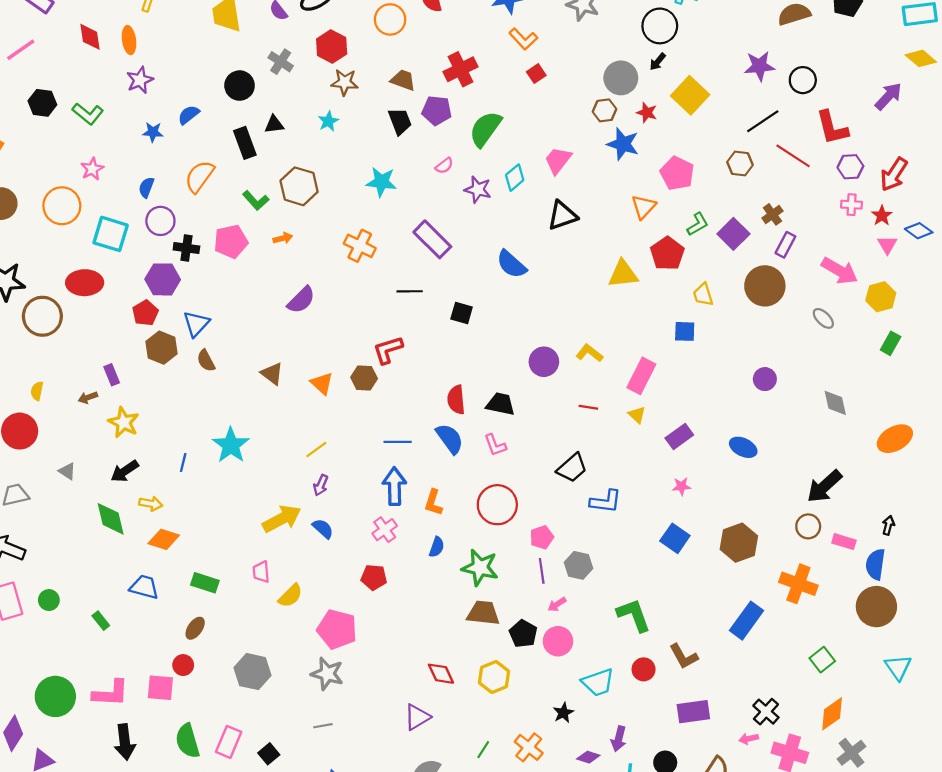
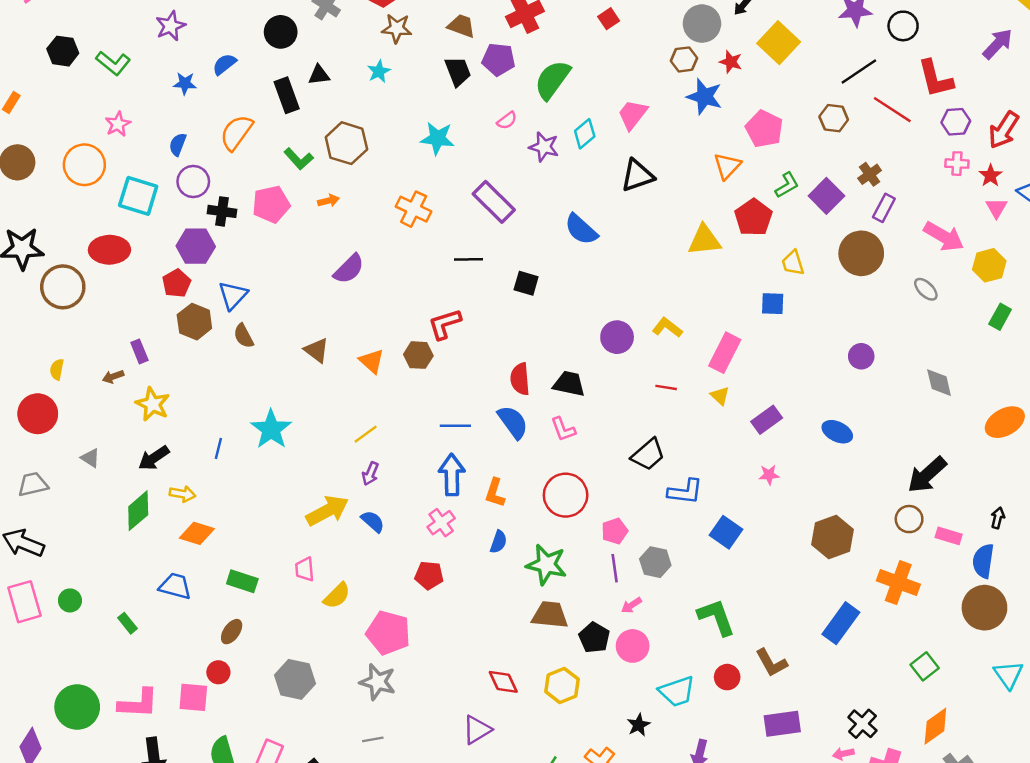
green diamond: (111, 519) -> (138, 511), turned 63
blue square: (675, 538) -> (726, 532), moved

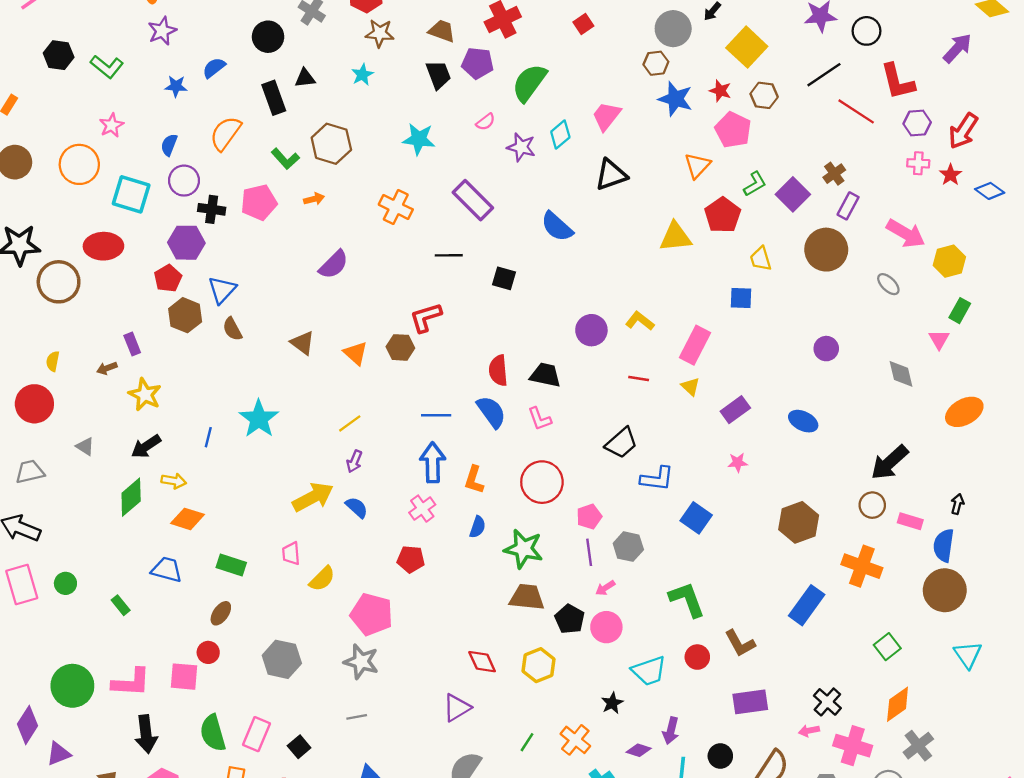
red star: (731, 62) -> (720, 91), moved
brown hexagon: (834, 118) -> (764, 95), moved
pink triangle: (996, 208) -> (939, 339), moved

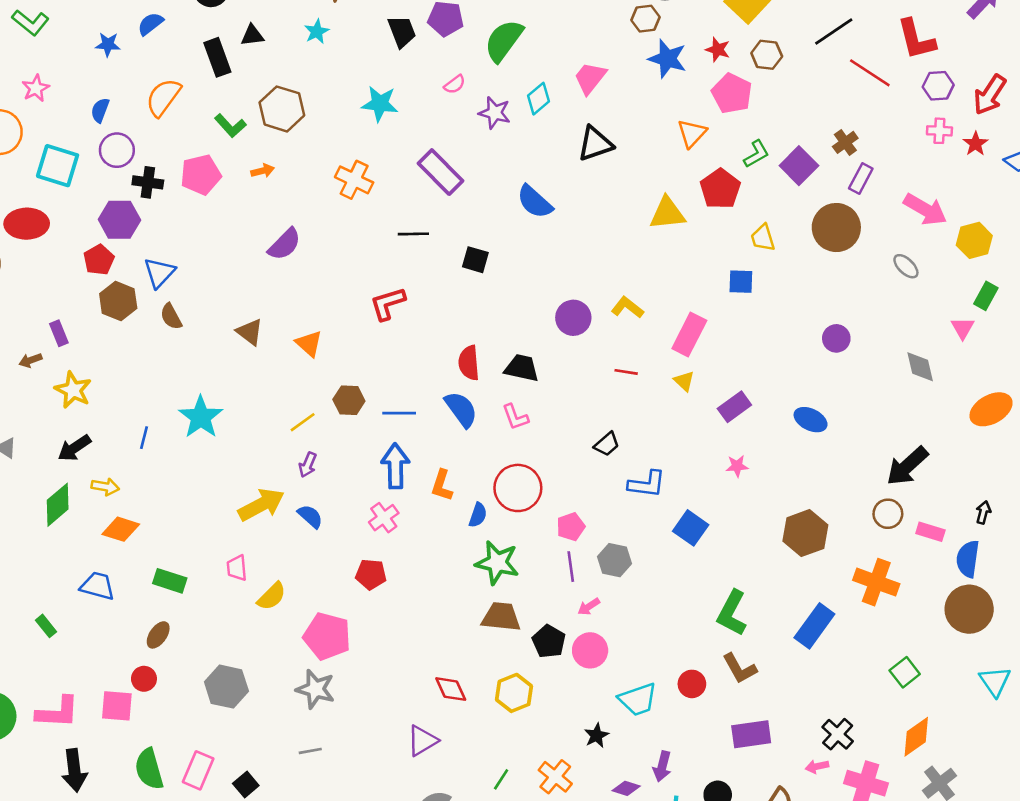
brown hexagon: (400, 347) -> (349, 400), moved
black trapezoid: (621, 443) -> (607, 444), size x0.7
blue semicircle: (477, 527) -> (478, 515), moved
green L-shape: (687, 599) -> (732, 613), moved, turned -132

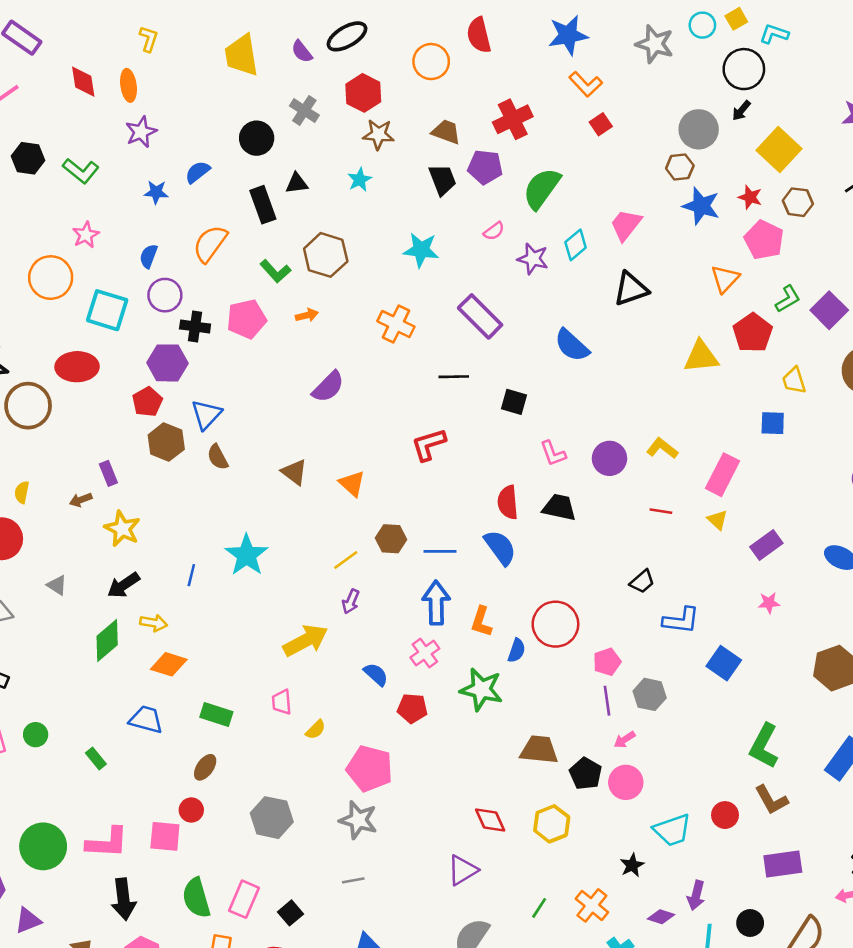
pink L-shape: (515, 417) -> (553, 453), moved
blue semicircle: (310, 516) -> (376, 674), moved
green star: (497, 563) -> (481, 689), moved
yellow semicircle: (272, 596) -> (316, 730), size x0.7

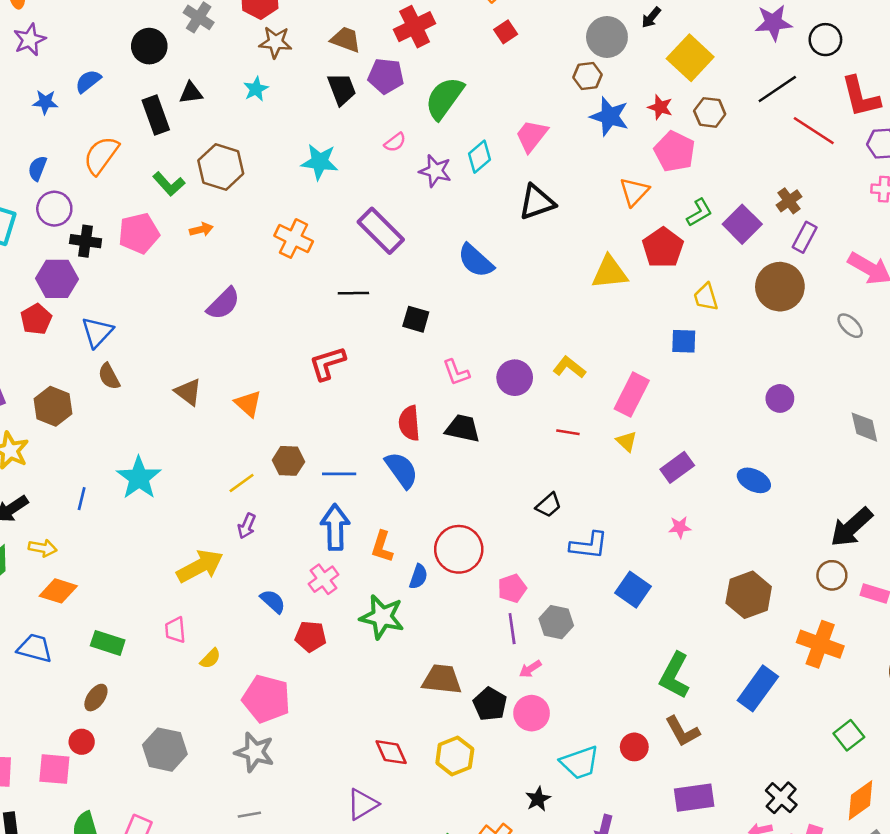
brown hexagon: (166, 442) -> (53, 406), moved

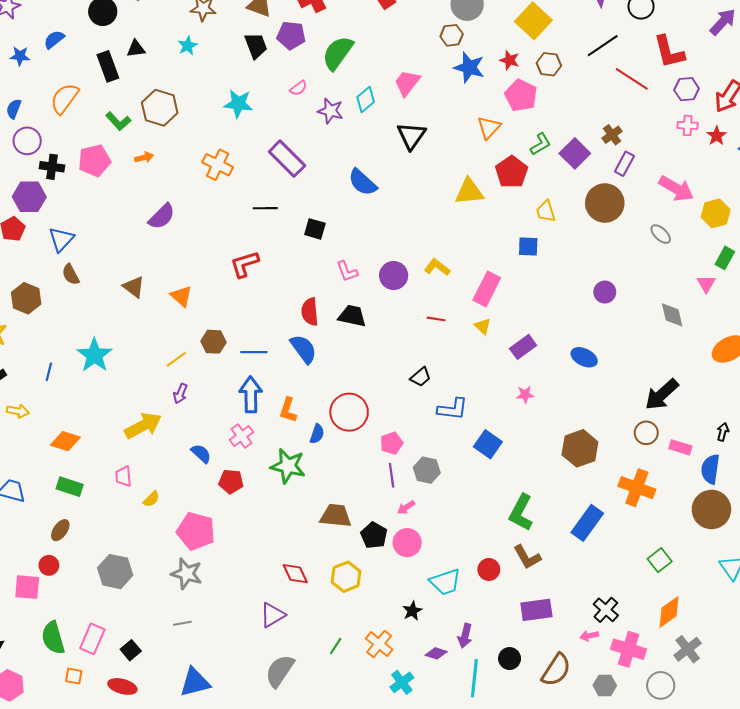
black triangle: (537, 202) -> (411, 136), turned -36
orange diamond: (58, 591) -> (65, 441), moved

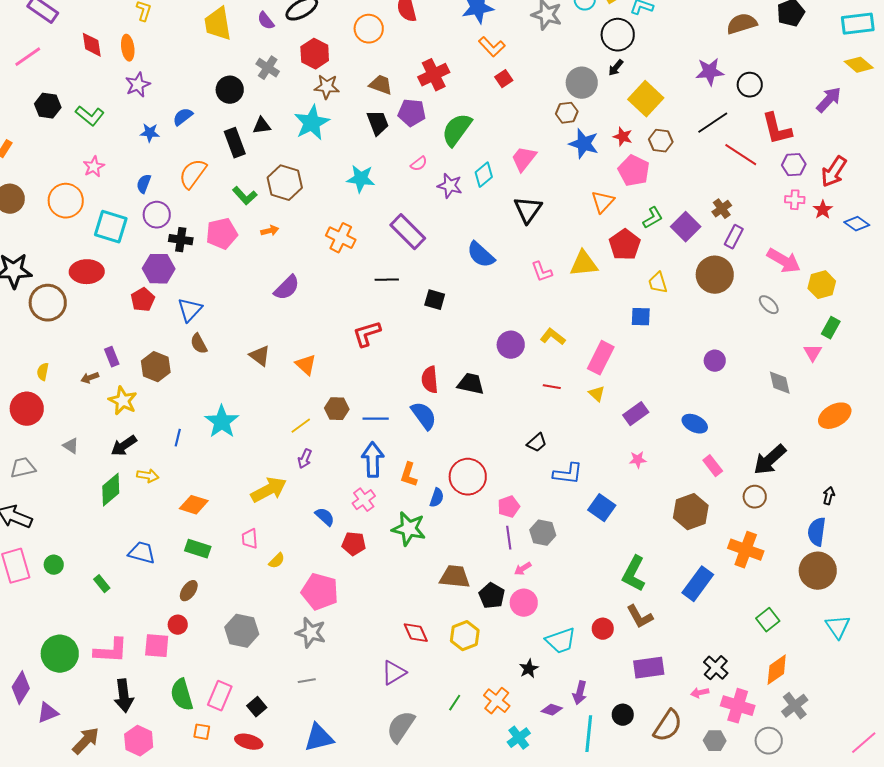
cyan star: (188, 46) -> (312, 123), size x1.8
pink L-shape: (347, 271) -> (542, 272), moved
pink rectangle: (680, 447) -> (713, 466), moved, turned 35

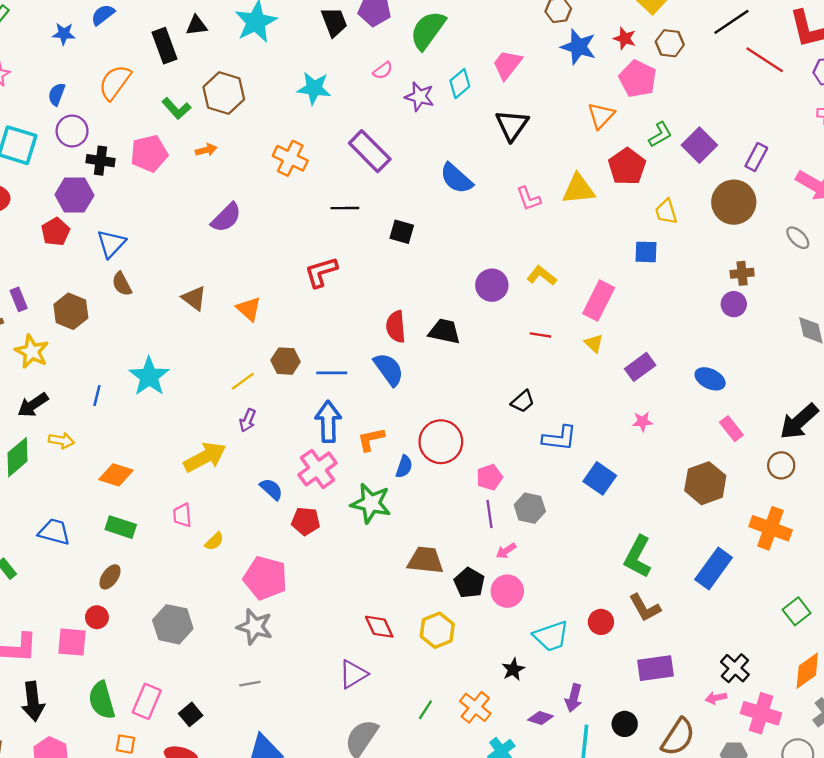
brown cross: (722, 209) -> (742, 273), moved, turned 30
orange L-shape: (409, 475) -> (371, 439), turned 60
pink cross: (364, 500) -> (318, 469), size x1.4

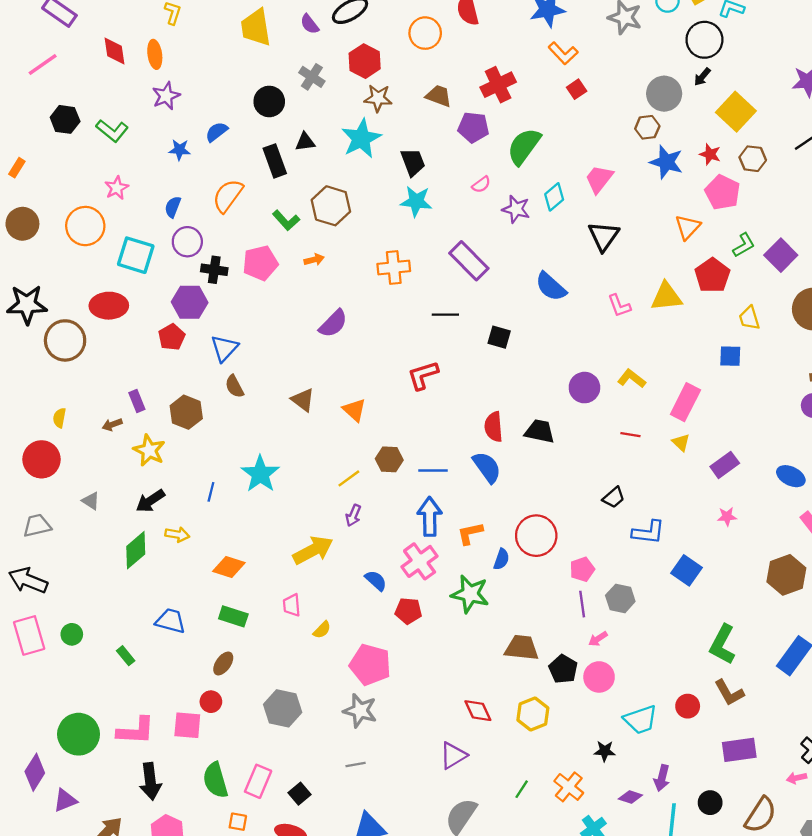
black trapezoid: (334, 22) -> (413, 162), moved
orange cross: (290, 158) -> (394, 268), turned -32
black star: (513, 669) -> (605, 751), turned 30

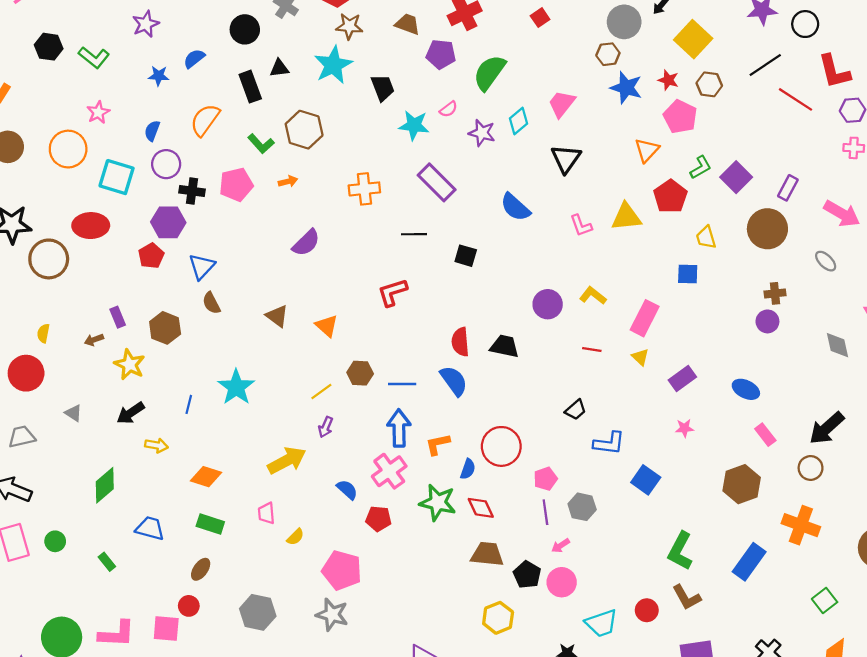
cyan star: (416, 201) -> (414, 125), moved
green diamond: (136, 550) -> (105, 485), moved
red diamond: (478, 711) -> (481, 508), moved

